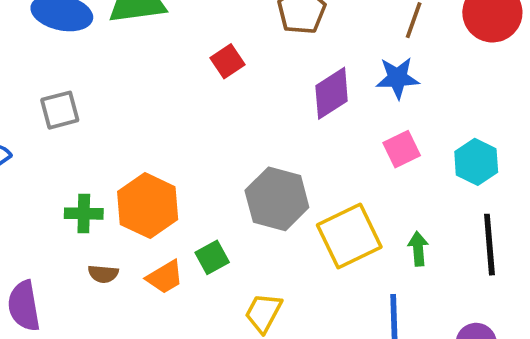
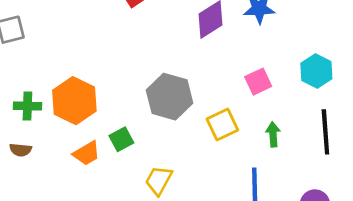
pink square: (402, 149) -> (258, 82), moved
yellow square: (349, 236) -> (222, 125), size x0.7
brown semicircle: (103, 274) -> (21, 150), moved

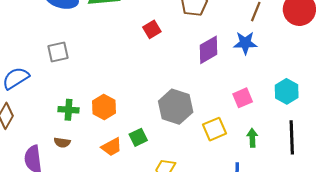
orange hexagon: (74, 101) -> (104, 107), size x0.7

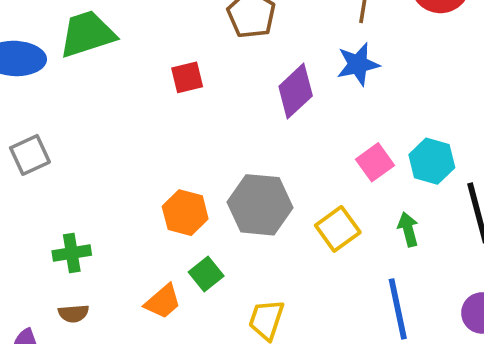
red square: (152, 29) -> (187, 77), turned 30
cyan hexagon: (287, 91) -> (432, 161), moved
orange hexagon: (104, 107) -> (185, 213), moved

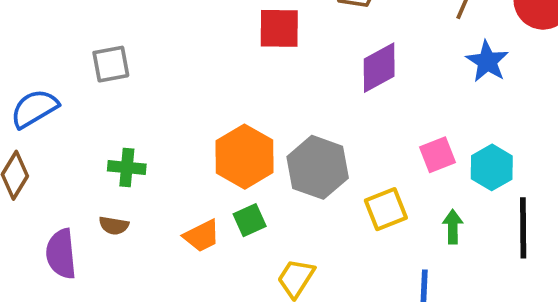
blue star: (358, 64) -> (487, 61), moved, turned 30
red square: (187, 77) -> (279, 28), size x1.4
orange hexagon: (185, 213) -> (245, 157), size x1.4

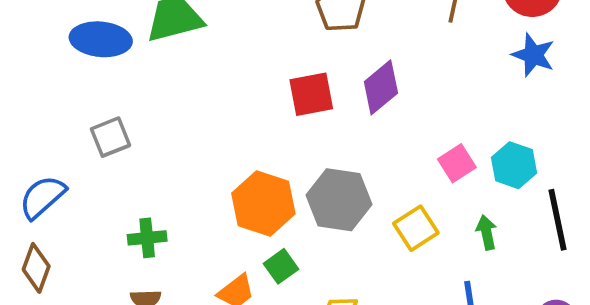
red square: (279, 28) -> (311, 94), moved
blue star: (487, 61) -> (533, 55), moved

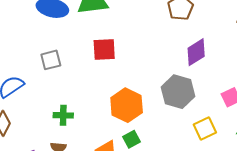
red square: (311, 94) -> (104, 49), moved
gray hexagon: (339, 200) -> (178, 92), moved

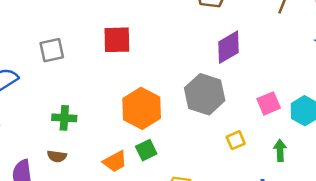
yellow square: (205, 128) -> (236, 140), size x0.7

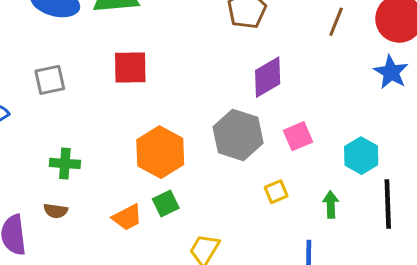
pink square: (269, 103) -> (298, 136), moved

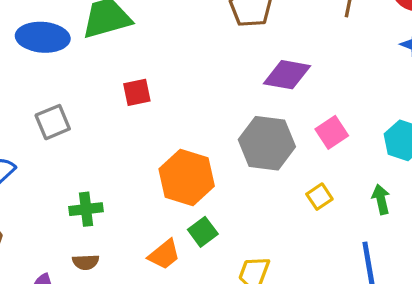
red square: (130, 67) -> (137, 92), size x0.7
purple diamond: (268, 77) -> (287, 75), turned 51

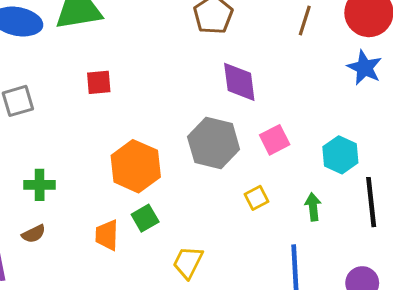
purple diamond: (287, 75) -> (239, 82), turned 66
orange trapezoid: (164, 255) -> (107, 235), turned 124
brown semicircle: (86, 262) -> (34, 234), turned -30

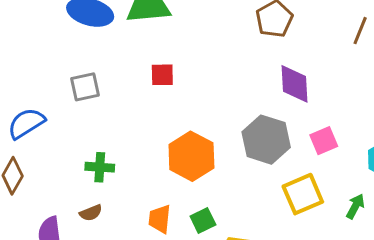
yellow square: (257, 198) -> (303, 194), size x1.8
green arrow: (313, 207) -> (355, 206), turned 30
green square: (145, 218) -> (203, 220), moved

